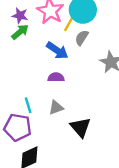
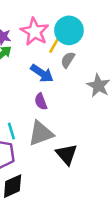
purple semicircle: (56, 77) -> (41, 102), turned -112
gray triangle: (56, 108) -> (41, 133), size x1.6

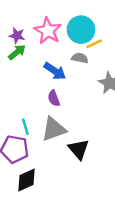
yellow line: (54, 45) -> (94, 44), moved, turned 35
gray semicircle: (68, 60) -> (80, 58), turned 70

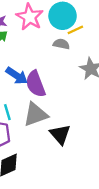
blue arrow: (55, 71) -> (17, 76), moved
purple semicircle: (54, 98) -> (35, 84), size x1.6

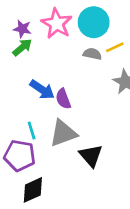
yellow line: (75, 30) -> (115, 47), moved
purple semicircle: (35, 84) -> (63, 99), size x0.7

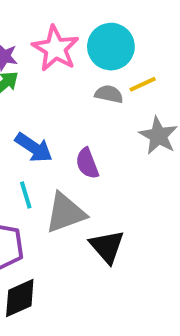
purple semicircle: (63, 99) -> (87, 163), moved
cyan line: (32, 131) -> (26, 195), moved

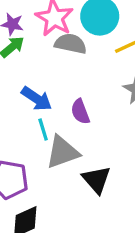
gray semicircle: (109, 94) -> (71, 44), moved, size x1.4
cyan line: (26, 195) -> (43, 129), moved

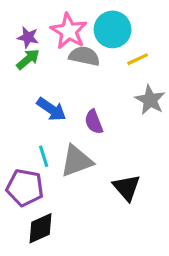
cyan line: (43, 129) -> (44, 156), moved
black triangle: (96, 180) -> (127, 188), moved

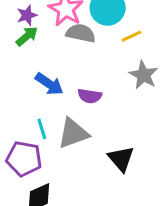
purple star: (28, 37) -> (27, 15), turned -30
purple semicircle: (94, 122) -> (90, 96), turned -60

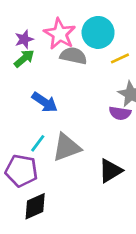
purple semicircle: (90, 96) -> (120, 113), moved
cyan line: (42, 129) -> (38, 143), turned 54
black triangle: (121, 159) -> (110, 171), turned 40

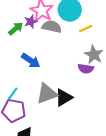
purple star: (24, 39) -> (31, 22), moved
cyan line: (38, 143) -> (13, 94), moved
black triangle: (110, 171) -> (64, 98), moved

